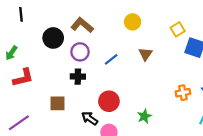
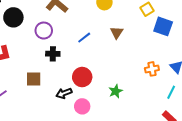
black circle: (53, 38) -> (13, 17), moved
purple circle: (80, 52) -> (44, 31), moved
black arrow: (90, 118) -> (64, 93), turned -56

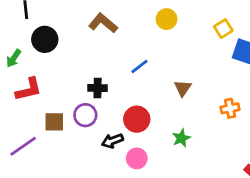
purple circle: (44, 31) -> (85, 115), moved
brown triangle: (117, 33) -> (183, 88), moved
brown square: (34, 79) -> (54, 122), moved

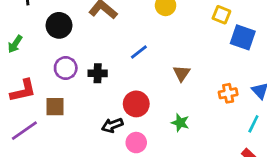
yellow square: (223, 29) -> (221, 15), turned -36
black circle: (45, 39) -> (59, 25), moved
red L-shape: (29, 89) -> (23, 91), moved
purple circle: (85, 115) -> (66, 68), moved
green star: (181, 138) -> (180, 123), turned -30

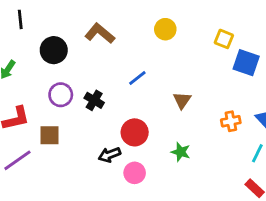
black cross: (98, 73) -> (94, 100), turned 30

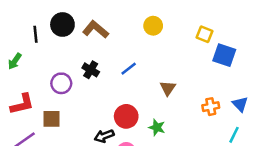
black line: (20, 19) -> (36, 34), moved
black circle: (54, 50) -> (62, 24), moved
black cross: (94, 100) -> (91, 70), moved
green star: (181, 152) -> (157, 127), moved

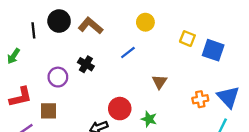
yellow square: (205, 34) -> (187, 39), moved
blue line: (129, 69) -> (128, 53), moved
blue triangle: (240, 104) -> (228, 97), size x1.5

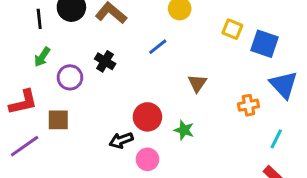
green arrow: (14, 56) -> (42, 57), moved
blue triangle: (228, 97) -> (284, 85), moved

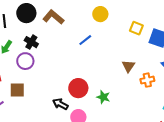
black cross: (105, 61) -> (31, 42), moved
brown triangle: (197, 83) -> (128, 66), moved
black arrow: (121, 140) -> (60, 104), turned 49

